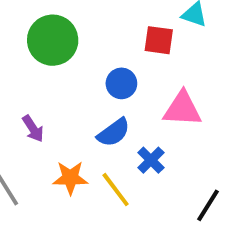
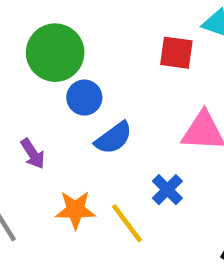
blue circle: (121, 83) -> (84, 98), moved
blue semicircle: (114, 133) -> (114, 138), moved

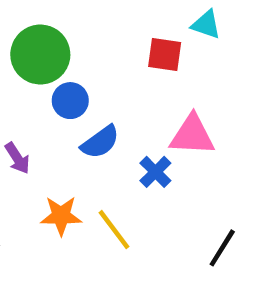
blue cross: (167, 190) -> (155, 172), moved

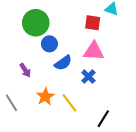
pink triangle: (192, 135) -> (94, 51), moved
orange star: (61, 216) -> (45, 97), turned -30
black line: (222, 248) -> (103, 119), moved

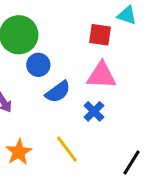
orange star: (45, 97) -> (19, 152), moved
black line: (103, 119) -> (132, 162), moved

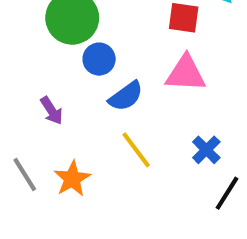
blue cross: (94, 111) -> (206, 150), moved
yellow line: (67, 149) -> (136, 150), moved

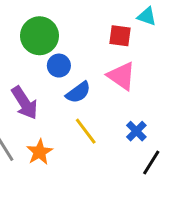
pink triangle: (186, 73) -> (121, 76), turned 32
purple arrow: (52, 111) -> (25, 103), size x1.6

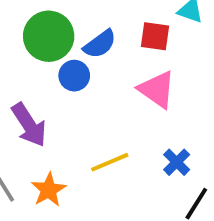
blue semicircle: (78, 92) -> (100, 44), moved
yellow line: (86, 131) -> (110, 162), turned -76

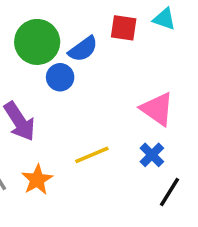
red square: (155, 36) -> (124, 28), moved
pink triangle: (157, 89) -> (157, 109), moved

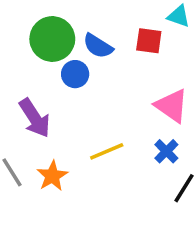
red square: (124, 28) -> (149, 41), moved
blue semicircle: (83, 49) -> (98, 46), turned 68

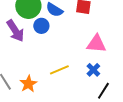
pink triangle: (172, 106) -> (96, 44), turned -30
purple arrow: (35, 118) -> (15, 31), moved

